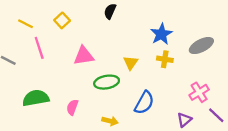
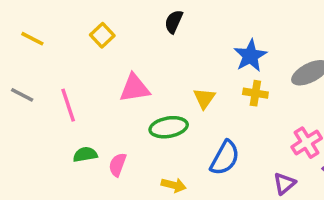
yellow line: (25, 24) -> (32, 39), moved
pink line: (39, 48) -> (68, 105), moved
green semicircle: (36, 98) -> (85, 154), moved, size x0.6

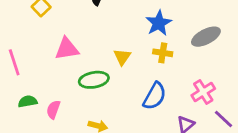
blue semicircle: (225, 158) -> (155, 96), moved

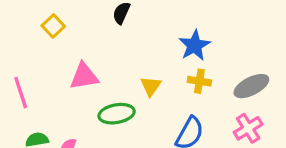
gray ellipse: (206, 37) -> (251, 86), moved

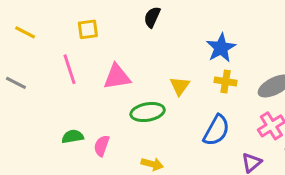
yellow square: (53, 26) -> (88, 29), turned 35
pink line: (21, 93) -> (70, 69), moved

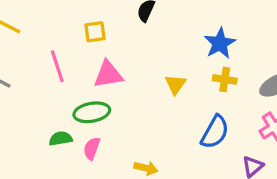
yellow square: (88, 29) -> (95, 32), moved
green ellipse: (148, 112) -> (92, 112), moved

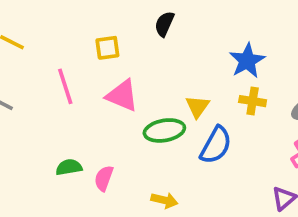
pink triangle: (108, 75) -> (122, 96), turned 32
green ellipse: (92, 112) -> (164, 130), moved
blue semicircle: (215, 132) -> (216, 145), moved

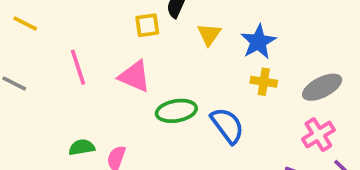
yellow square: (107, 48) -> (147, 25), moved
yellow triangle: (197, 107) -> (209, 34), moved
blue semicircle: (216, 145) -> (227, 125), turned -66

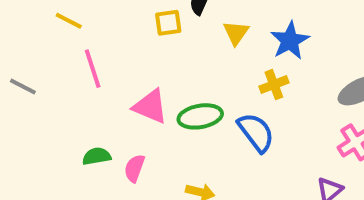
yellow line: (25, 23) -> (69, 21), moved
pink triangle: (134, 76) -> (150, 106), moved
yellow cross: (264, 82) -> (274, 85), moved, turned -30

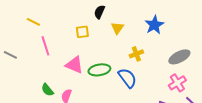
yellow square: (168, 23) -> (82, 32), moved
blue star: (290, 41) -> (154, 25), moved
green semicircle: (97, 156) -> (47, 90), turned -120

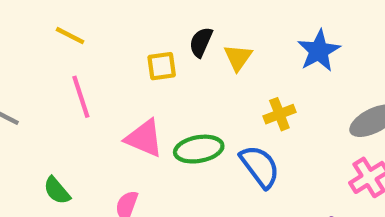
black semicircle: (99, 12) -> (201, 42), moved
yellow line: (33, 22) -> (70, 36), moved
green semicircle: (47, 90) -> (57, 191), moved

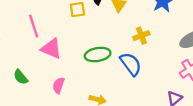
pink triangle: (144, 138) -> (51, 49), moved

